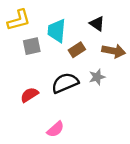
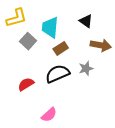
gray square: (32, 46) -> (28, 41), turned -35
brown rectangle: (77, 50) -> (61, 48), moved

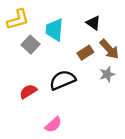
brown arrow: (101, 45) -> (109, 49), turned 36
brown rectangle: (61, 48) -> (85, 53), moved
gray star: (86, 68) -> (107, 74), moved

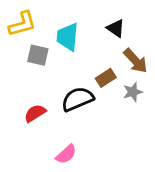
gray square: (30, 45) -> (38, 55), turned -30
brown rectangle: (85, 53) -> (106, 78), moved

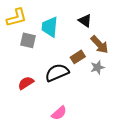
pink semicircle: (66, 154) -> (59, 113), moved

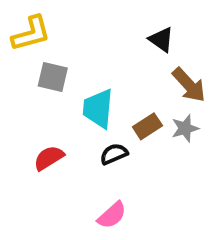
cyan trapezoid: (50, 27) -> (98, 109), moved
brown rectangle: (78, 57) -> (147, 126), moved
black semicircle: (57, 73) -> (114, 154), moved, size x0.6

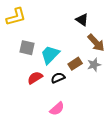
gray square: (53, 77) -> (27, 48), moved
cyan trapezoid: (98, 109) -> (50, 55), turned 40
red semicircle: (49, 158) -> (35, 78), moved

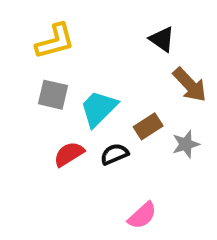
yellow L-shape: (16, 17) -> (55, 41), moved
gray star: (94, 65) -> (186, 144), moved
pink semicircle: (57, 109) -> (142, 215), moved

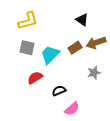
brown arrow: (190, 85) -> (96, 43), turned 114
brown rectangle: (148, 126) -> (75, 48), moved
black semicircle: (114, 154) -> (59, 91), moved

